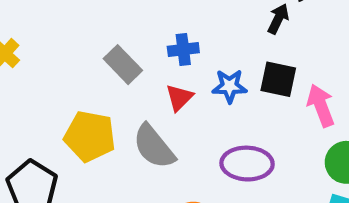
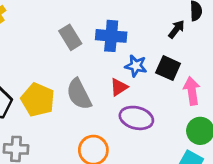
blue cross: (183, 50) -> (111, 36), size x1.5
red triangle: (179, 98) -> (119, 87), moved
yellow pentagon: (90, 136) -> (38, 100), moved

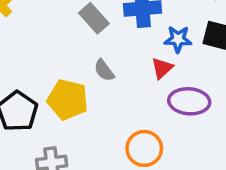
gray semicircle: (79, 94) -> (104, 70), moved, size x0.6

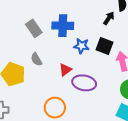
red triangle: (162, 68) -> (65, 70), moved

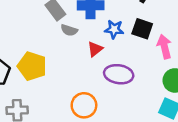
gray semicircle: (36, 59) -> (69, 30), moved, turned -40
red triangle: (65, 70) -> (95, 49), moved

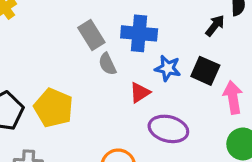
gray semicircle: (69, 30) -> (107, 64), turned 42

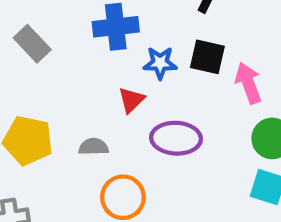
gray rectangle: (91, 35) -> (32, 44), moved
gray semicircle: (107, 64) -> (93, 147), moved, turned 125

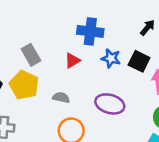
gray rectangle: (32, 44) -> (31, 55), moved
red triangle: (131, 100) -> (72, 60), moved

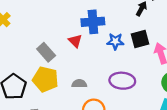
red triangle: (72, 60) -> (75, 41), moved, turned -32
black square: (139, 61) -> (140, 39), turned -30

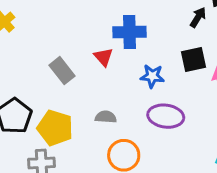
blue star: (115, 41) -> (152, 76), moved
yellow pentagon: (45, 79) -> (55, 128), moved

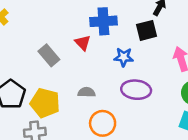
black square: (194, 60) -> (146, 30), moved

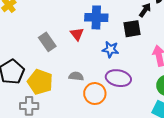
orange circle: (103, 123) -> (95, 94), moved

